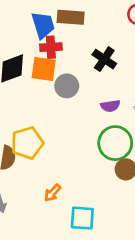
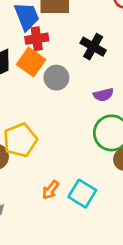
orange square: (44, 69) -> (31, 62), turned 32
cyan square: (82, 218) -> (82, 194), moved, turned 32

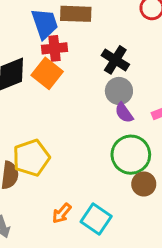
gray circle: (56, 78) -> (119, 91), moved
purple semicircle: (103, 95) -> (124, 113), turned 66

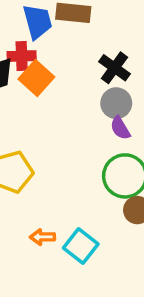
red cross: (54, 48) -> (22, 56), moved
orange arrow: (62, 213) -> (42, 237), turned 45

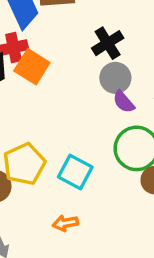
black cross: (114, 68) -> (108, 43), turned 32
cyan square: (81, 246) -> (75, 172), moved

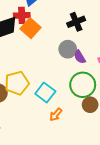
gray circle: (115, 78) -> (68, 49), moved
orange arrow: (65, 223) -> (56, 115), moved, turned -48

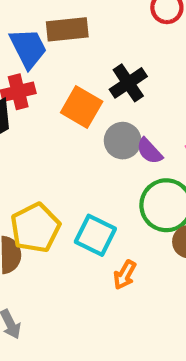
orange square: (31, 28) -> (82, 107), moved

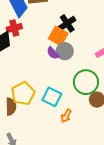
orange square: (82, 107) -> (58, 36), moved
purple semicircle: (149, 151) -> (53, 53), moved

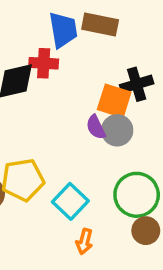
orange square: (58, 36) -> (114, 101), turned -30
orange arrow: (66, 116) -> (84, 241), turned -32

